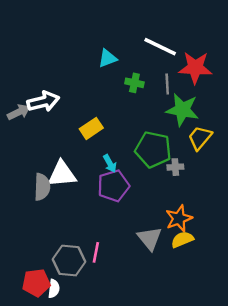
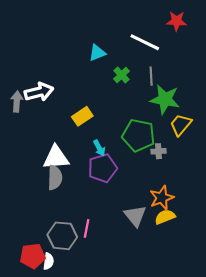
red star: (195, 68) -> (177, 21), moved, size x0.7
green cross: (134, 83) -> (122, 75), turned 35
gray arrow: (19, 112) -> (17, 101), turned -60
gray semicircle: (42, 187) -> (55, 178), moved

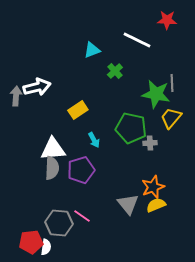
gray line: (151, 76) -> (172, 83), moved
purple pentagon: (102, 168) -> (81, 170), moved
pink line: (87, 228) -> (82, 216), turned -66

